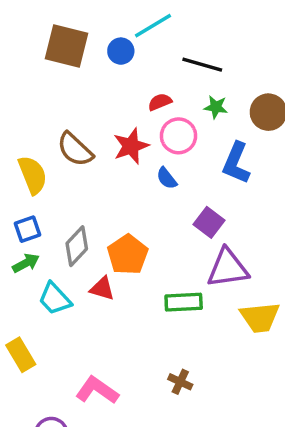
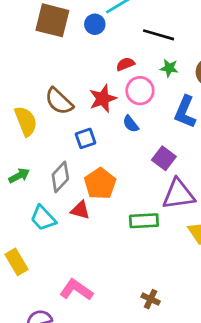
blue square: (28, 229) -> (86, 138), moved
green arrow: (26, 263) -> (19, 176), moved
brown cross: (180, 382) -> (151, 299), moved

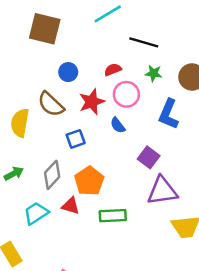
blue circle: (95, 24) -> (68, 72), moved
yellow semicircle: (26, 121) -> (20, 123), turned -148
cyan trapezoid: (43, 218) -> (36, 213), turned 100
green rectangle: (144, 221) -> (113, 216), moved

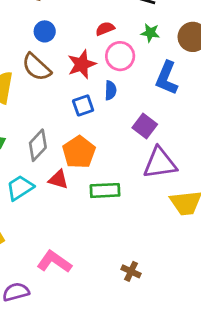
blue circle: (68, 72) -> (45, 31), moved
blue semicircle: (118, 125) -> (110, 90), turned -140
blue square: (76, 139) -> (83, 105), moved

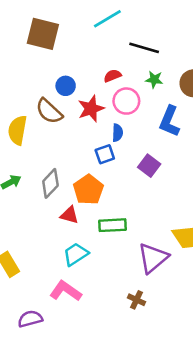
blue circle: (45, 31) -> (66, 86), moved
blue square: (83, 105) -> (105, 154), moved
purple triangle: (160, 163) -> (153, 258), moved, turned -32
cyan trapezoid: (20, 188) -> (76, 254), moved

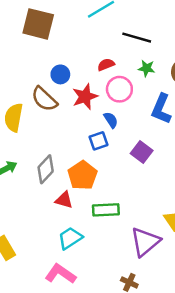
blue semicircle: (118, 133) -> (111, 120), turned -35

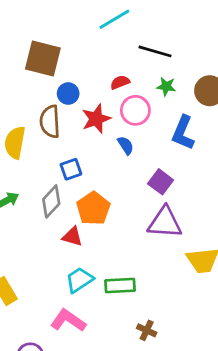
brown square: (38, 24) -> (43, 58), moved
brown semicircle: (44, 99) -> (50, 122), turned 44
blue square: (99, 141) -> (71, 169), moved
green rectangle: (106, 210) -> (120, 286), moved
purple triangle: (145, 242) -> (165, 222), moved, turned 44

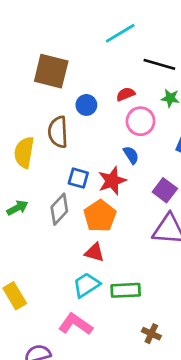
blue circle: (68, 94) -> (86, 105), moved
red star: (96, 119) -> (112, 181), moved
blue square: (71, 169) -> (78, 178), turned 35
red triangle: (72, 236) -> (94, 252), moved

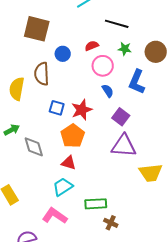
blue semicircle: (131, 155) -> (108, 91), moved
gray diamond: (59, 209) -> (34, 147), moved, turned -60
green rectangle: (126, 290) -> (96, 204), moved

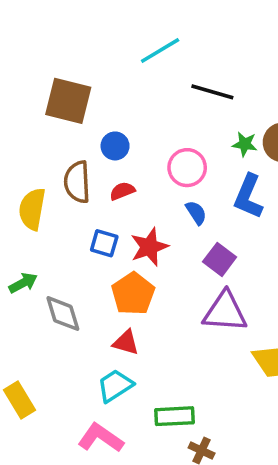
red semicircle: (92, 46) -> (122, 191), moved
green star: (125, 49) -> (245, 144), moved

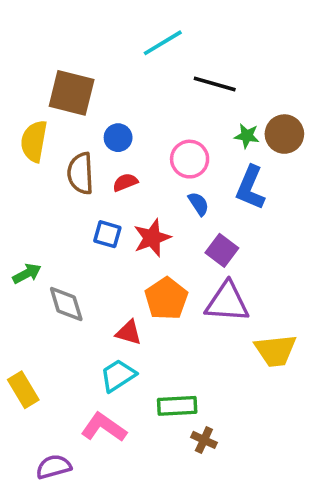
yellow semicircle: (32, 209) -> (34, 141), moved
orange pentagon: (133, 294) -> (166, 299), moved

